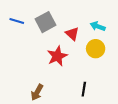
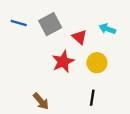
yellow circle: (96, 49) -> (97, 63), moved
brown arrow: (37, 92) -> (41, 101), turned -70

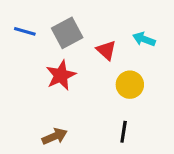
red star: (63, 62) -> (61, 75), moved
brown arrow: (41, 101) -> (55, 136), turned -72

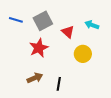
black line: (124, 132) -> (59, 84), moved
brown arrow: (55, 136) -> (35, 78), moved

